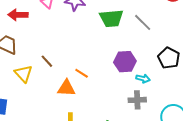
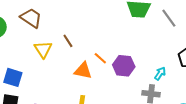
purple hexagon: (125, 62) -> (124, 66), moved
cyan arrow: (143, 79) -> (160, 74), turned -80

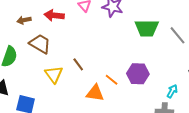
purple hexagon: (124, 66) -> (138, 74), moved

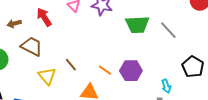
red arrow: (54, 15) -> (44, 17), turned 54
orange line: (112, 80) -> (105, 70), moved
cyan arrow: (172, 91) -> (166, 86), turned 136

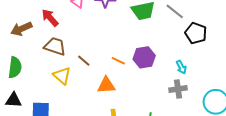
brown arrow: (14, 24) -> (21, 29), size x1.5
brown trapezoid: (32, 46) -> (55, 46), moved
black pentagon: (193, 67) -> (196, 33), moved

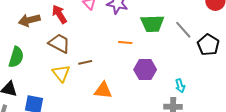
black pentagon: (196, 33) -> (208, 45), moved
brown line: (84, 61) -> (85, 62), turned -64
orange line: (118, 61) -> (125, 42), moved, turned -32

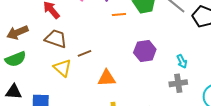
brown arrow: (29, 20) -> (17, 32), moved
orange line: (125, 42) -> (119, 15), moved
green semicircle: (16, 57) -> (16, 59), turned 60

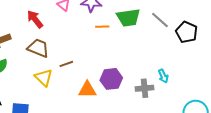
purple hexagon: (145, 51) -> (111, 79), moved
gray cross: (178, 83) -> (145, 88), moved

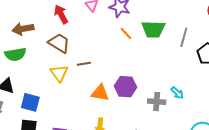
gray line: (160, 20) -> (184, 37), turned 54
orange line: (102, 27) -> (126, 33), turned 40
cyan arrow: (163, 76) -> (177, 93), turned -32

